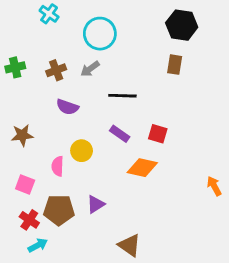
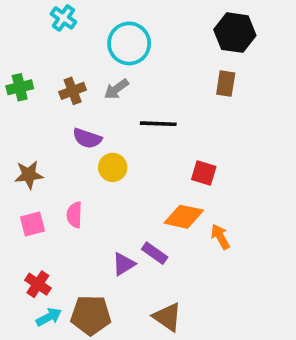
purple rectangle: (120, 134) -> (155, 253), moved
yellow circle: (82, 151) -> (113, 167), moved
pink square: (25, 185) -> (32, 224), moved, turned -36
orange arrow: (214, 186) -> (220, 237), moved
brown pentagon: (59, 210) -> (91, 315), moved

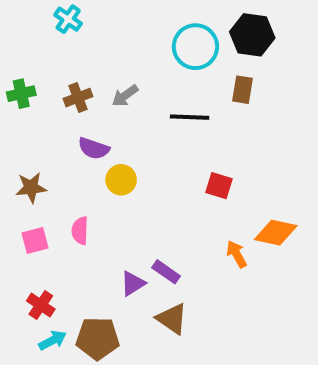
cyan circle: (129, 43) -> (195, 47), moved
black line: (158, 124) -> (190, 117), moved
orange diamond: (184, 217) -> (276, 233), moved
brown triangle: (167, 317) -> (172, 319), moved

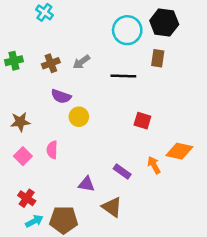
pink square: (35, 240) -> (23, 156), turned -30
purple rectangle: (166, 272) -> (122, 171), moved
purple triangle: (133, 284) -> (86, 184), turned 42

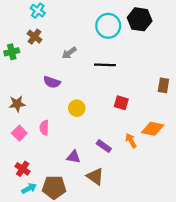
brown rectangle: (158, 58) -> (163, 85), moved
brown cross: (51, 63) -> (34, 37), moved, turned -32
yellow circle: (79, 117) -> (77, 108), moved

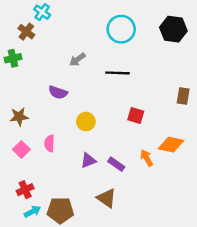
black hexagon: (140, 19) -> (173, 29), moved
brown cross: (34, 37) -> (26, 32), moved
purple triangle: (74, 157) -> (88, 160), moved, turned -32
red cross: (23, 169) -> (25, 190), turned 32

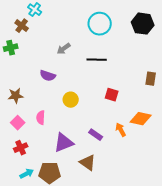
purple triangle: (88, 160) -> (64, 143), moved, size x1.5
red cross: (25, 190) -> (21, 148), moved

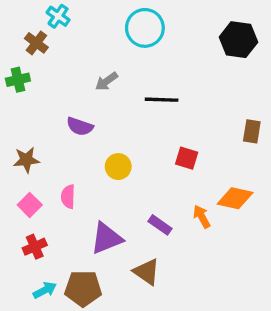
cyan circle: (100, 24) -> (145, 28), moved

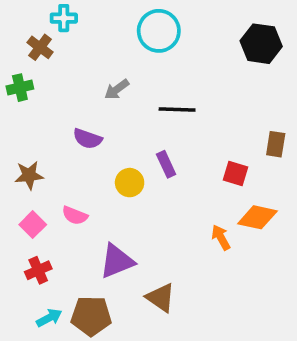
cyan cross: (58, 16) -> (64, 18), turned -35
red square: (187, 158) -> (236, 173), moved
pink semicircle: (68, 197) -> (75, 215), turned -70
purple rectangle: (160, 225) -> (166, 164), moved, turned 30

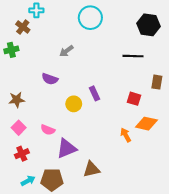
black line: (177, 109) -> (133, 56), moved
pink semicircle: (75, 215) -> (48, 130), moved
brown triangle: (161, 298) -> (91, 169), turned -48

